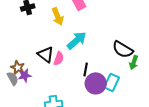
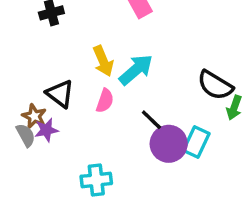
yellow arrow: (58, 16) -> (103, 61), moved
black triangle: (46, 54) -> (60, 94), moved
black line: (86, 69) -> (151, 120), turned -56

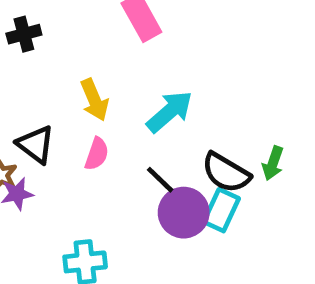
cyan arrow: (136, 70) -> (170, 112), moved
black semicircle: (215, 85) -> (226, 173), moved

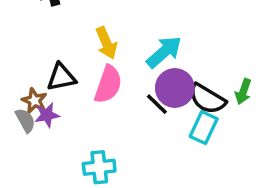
black triangle: (36, 144) -> (61, 77), turned -48
pink semicircle: (97, 154) -> (108, 84), size x1.5
purple circle: (184, 213) -> (175, 88), moved

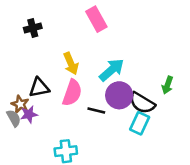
green arrow: (243, 92) -> (167, 85), moved
black line: (157, 104) -> (96, 111), moved, turned -30

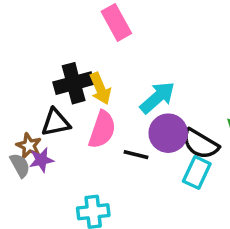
pink rectangle: (96, 19) -> (116, 22), moved
black cross: (33, 28) -> (74, 83), moved, size x1.5

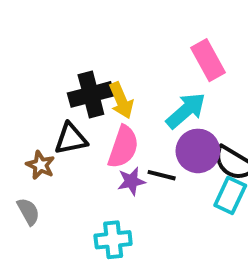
pink rectangle: (116, 22) -> (208, 60), moved
purple star: (41, 160) -> (131, 181), moved
gray semicircle: (20, 165) -> (28, 212), moved

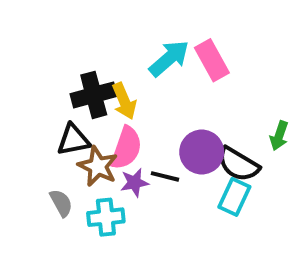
cyan arrow: (186, 111) -> (169, 58), moved
brown star: (40, 165) -> (98, 166), moved, size x1.4
gray semicircle: (28, 212) -> (61, 203), moved
cyan cross: (113, 240) -> (106, 217), moved

